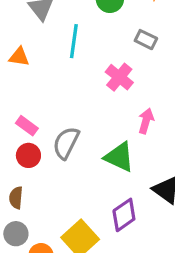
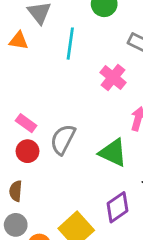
orange triangle: (19, 57) -> (19, 41), moved

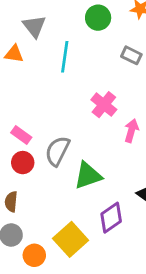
pink cross: (113, 77) -> (104, 105), moved
green triangle: (113, 153) -> (88, 176), moved, turned -44

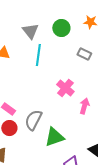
gray triangle: (34, 26) -> (30, 31), moved

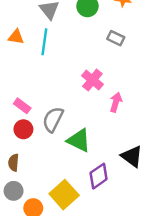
cyan line: (38, 55) -> (44, 42), moved
green triangle: (54, 137) -> (79, 140), turned 45

